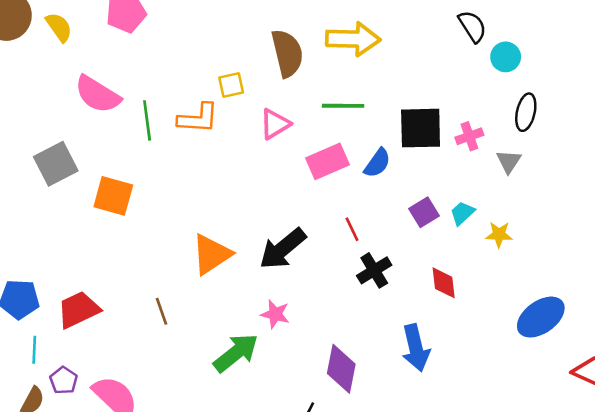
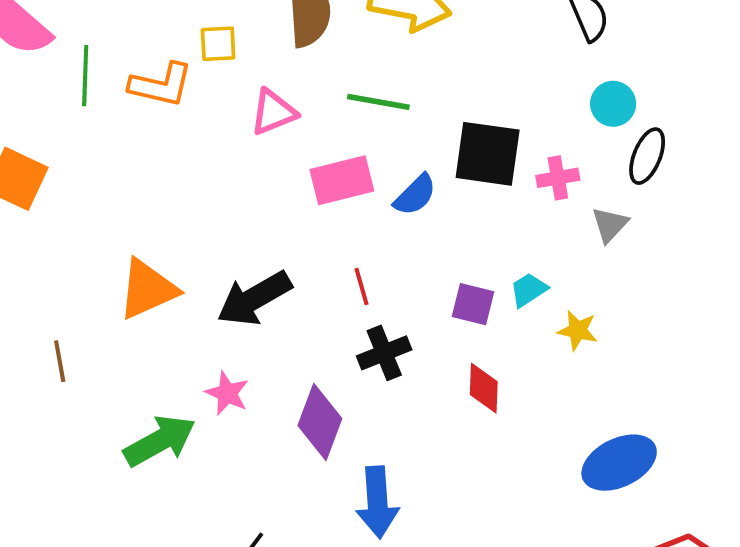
cyan circle: (506, 57) -> (613, 104), moved
purple square: (424, 212) -> (473, 304), moved, turned 36
blue arrow: (416, 348) -> (377, 502), moved
purple diamond: (341, 369) -> (320, 422), moved

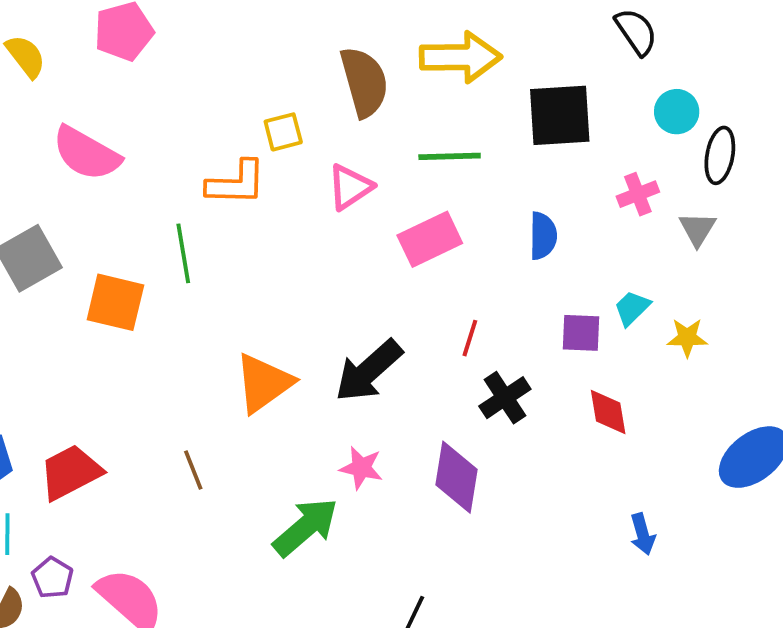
green line: (85, 76) -> (183, 253), moved
black square: (488, 154) -> (560, 115), moved
blue semicircle: (415, 195) -> (543, 236), moved, turned -33
red line: (362, 287) -> (470, 338), turned 45
blue arrow: (377, 502) -> (643, 534), moved, size x0.6

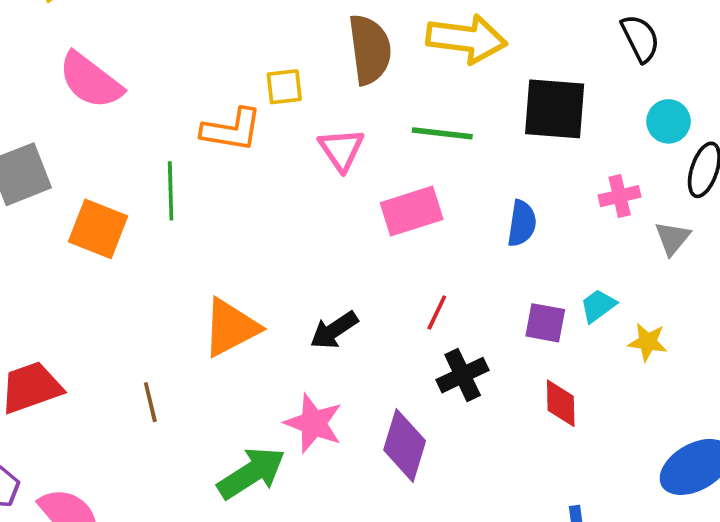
pink triangle: (350, 187) -> (341, 149), turned -39
black arrow: (369, 371) -> (334, 330), size x0.7
pink star: (361, 468) -> (314, 423), size x1.4

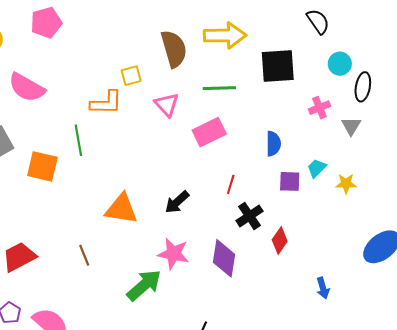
blue semicircle: (522, 223) -> (273, 144), moved
orange triangle: (231, 328) -> (121, 209), turned 45
red diamond: (561, 403) -> (280, 240), moved, turned 44

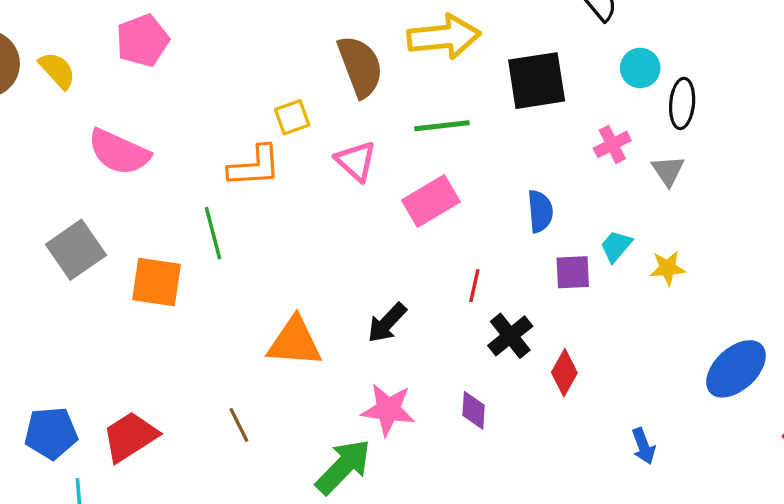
purple diamond: (224, 258) -> (474, 410), size x0.6

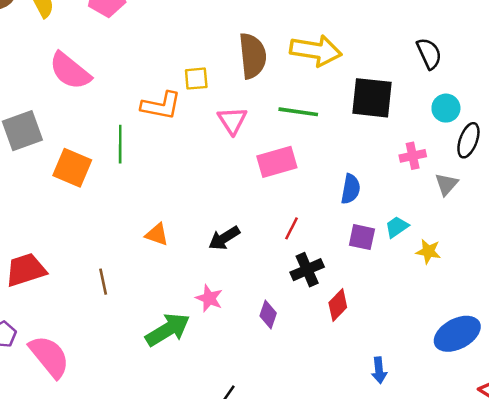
orange triangle: (295, 342) -> (157, 234), size x0.6
pink star: (388, 410) -> (209, 298), size x0.7

